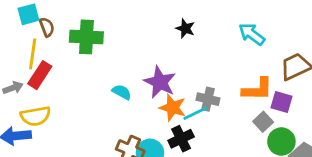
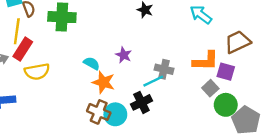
purple star: (160, 82) -> (124, 55), size x0.6
orange star: (173, 108) -> (103, 82), moved
yellow semicircle: (36, 116) -> (37, 72), moved

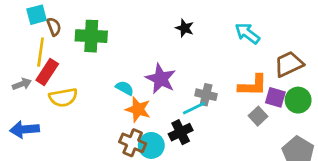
purple star: (124, 55) -> (161, 79), size x1.6
green circle: (226, 105) -> (298, 100), moved

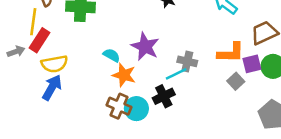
purple square: (275, 97) -> (252, 64), turned -30
blue arrow: (25, 129) -> (52, 87), moved, turned 125

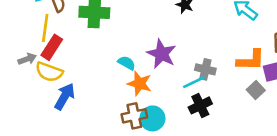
yellow semicircle: (54, 64) -> (49, 72), moved, turned 30
black cross: (164, 96) -> (200, 105), moved
brown cross: (119, 106) -> (134, 116), turned -35

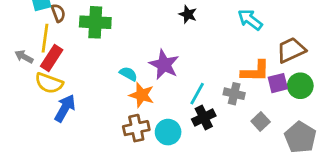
gray arrow: (27, 59) -> (24, 57), moved, turned -132
gray cross: (205, 69) -> (234, 94), moved
cyan line: (194, 82) -> (197, 94), turned -35
gray square: (256, 90) -> (261, 121), moved
cyan circle: (152, 118) -> (168, 132), moved

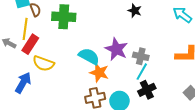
cyan semicircle: (128, 74) -> (89, 56), size x1.5
yellow semicircle: (49, 83) -> (43, 63), moved
gray cross: (234, 94) -> (141, 56), moved
blue arrow: (65, 108) -> (23, 83), moved

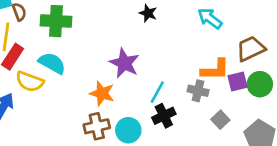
cyan semicircle: (89, 56) -> (52, 63), moved
gray cross: (141, 56) -> (198, 91), moved

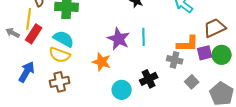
yellow semicircle: (30, 82) -> (60, 55), moved
cyan line: (157, 92) -> (144, 37), moved, turned -30
brown cross: (97, 126) -> (60, 82), moved

